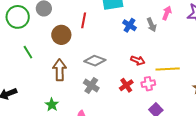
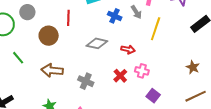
gray diamond: (95, 61) -> (97, 43), moved
yellow line: (168, 69) -> (156, 29), moved, turned -60
brown arrow: (60, 70) -> (52, 70), turned -75
pink cross: (148, 84) -> (142, 71), turned 32

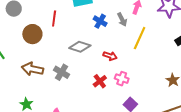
gray cross: (86, 81) -> (62, 72), moved

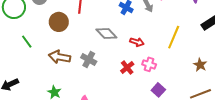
yellow line: (140, 38) -> (174, 37), moved
gray diamond: (80, 47) -> (106, 34), turned 30

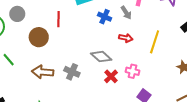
gray diamond: (106, 34) -> (101, 57), moved
red arrow: (137, 42) -> (126, 38), moved

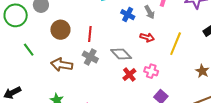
red line: (58, 19) -> (90, 34), moved
gray cross: (72, 72) -> (90, 57), moved

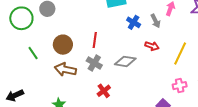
brown circle: (60, 30) -> (63, 45), moved
gray diamond: (121, 54) -> (125, 61), turned -40
pink cross: (151, 71) -> (180, 86), moved, turned -32
red cross: (129, 75) -> (104, 91), moved

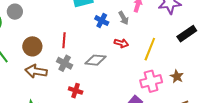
pink cross: (180, 86) -> (151, 81), size x1.5
red cross: (104, 91) -> (76, 91), turned -32

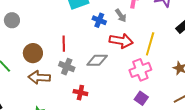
red arrow: (121, 43) -> (121, 41), size x1.6
pink cross: (151, 81) -> (140, 70), moved

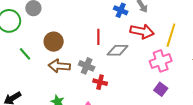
red line: (64, 44) -> (98, 37), moved
gray cross: (67, 67) -> (87, 66), moved

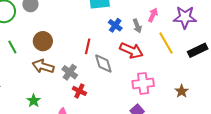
yellow line: (171, 35) -> (166, 43), moved, turned -60
gray diamond: (118, 50) -> (103, 64), turned 60

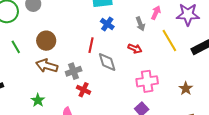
blue cross: (115, 25) -> (107, 24), moved
red arrow: (131, 51) -> (135, 49), size x0.6
gray cross: (70, 72) -> (74, 71), turned 35

